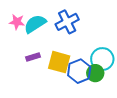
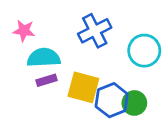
cyan semicircle: (35, 24) -> (44, 58), moved, turned 30
cyan circle: (102, 59) -> (144, 51), moved

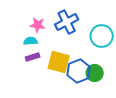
pink star: (24, 31) -> (38, 25), moved
cyan semicircle: (44, 58) -> (31, 41), size x0.6

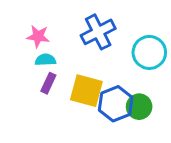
pink star: (38, 25) -> (38, 36), moved
purple rectangle: (33, 57) -> (48, 83), turned -48

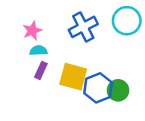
pink star: (38, 36) -> (32, 31), turned -30
cyan circle: (149, 52) -> (127, 21), moved

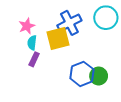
cyan semicircle: (38, 51) -> (32, 43), turned -80
yellow square: (73, 77) -> (58, 39), moved, turned -30

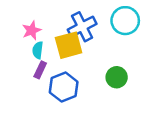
blue hexagon: (82, 74) -> (64, 87), moved
green circle: (99, 76) -> (117, 77), moved

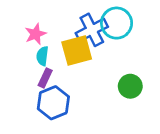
cyan circle: (125, 21) -> (117, 23), moved
blue hexagon: (64, 87) -> (53, 103), moved

